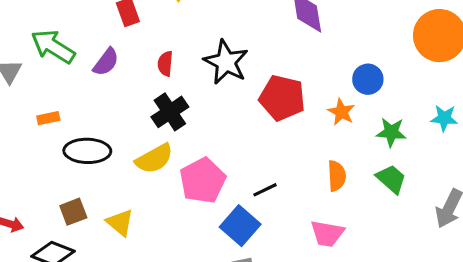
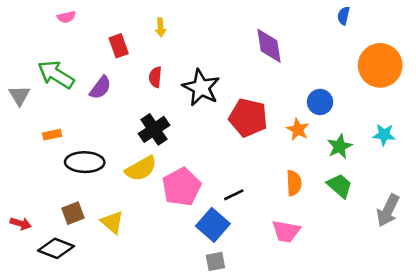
red semicircle: (165, 64) -> (155, 77), moved
green star: (391, 132) -> (340, 146), turned -30

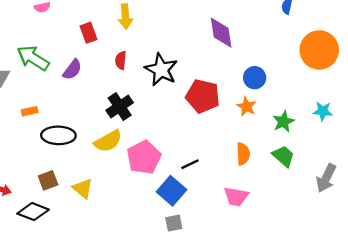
yellow arrow: (161, 27) -> (125, 17), size x1.5
blue circle: (320, 102) -> (255, 78), moved

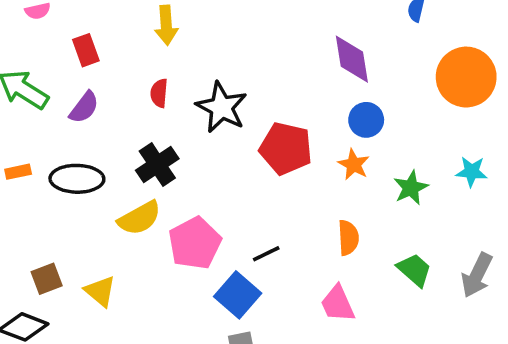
red rectangle: (88, 33) -> (86, 50), moved
purple diamond: (221, 33) -> (352, 59), moved
black ellipse: (58, 135) -> (77, 179), moved
green trapezoid: (283, 156) -> (414, 270), moved
pink trapezoid: (236, 197) -> (338, 304), turned 56

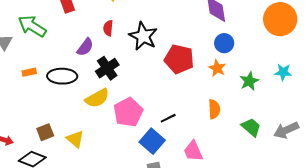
purple semicircle: (84, 107) -> (85, 47), moved
gray arrow: (477, 275) -> (286, 130), turned 40
pink trapezoid: (338, 304) -> (193, 151), moved

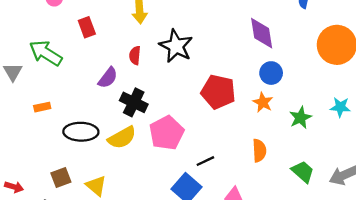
black star: (143, 36) -> (176, 46), moved
black cross: (107, 68) -> (134, 102), turned -30
black ellipse: (62, 76) -> (81, 132), moved
pink pentagon: (128, 112) -> (167, 133), moved

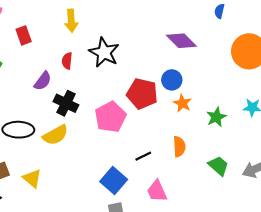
purple diamond: (262, 33) -> (181, 41), turned -36
blue circle: (271, 73) -> (172, 80), moved
pink pentagon: (167, 133) -> (110, 117), moved
black line: (205, 161) -> (143, 156), moved

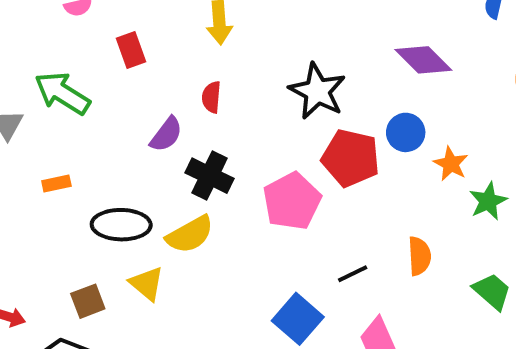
black star: (104, 52) -> (317, 91), moved
orange star: (182, 103) -> (451, 164), moved
yellow triangle: (32, 178) -> (147, 284), moved

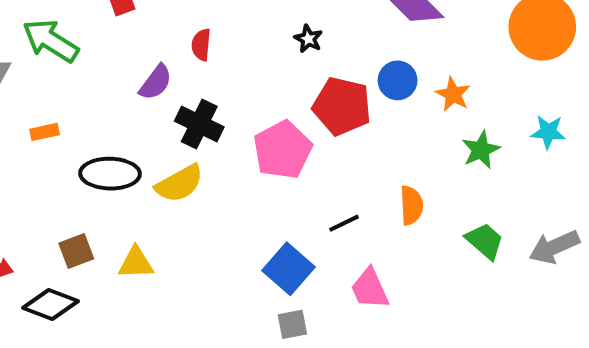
black star: (317, 91) -> (308, 39), size x0.5
orange star: (451, 164) -> (453, 94), moved
yellow triangle: (147, 284) -> (136, 263), moved, turned -42

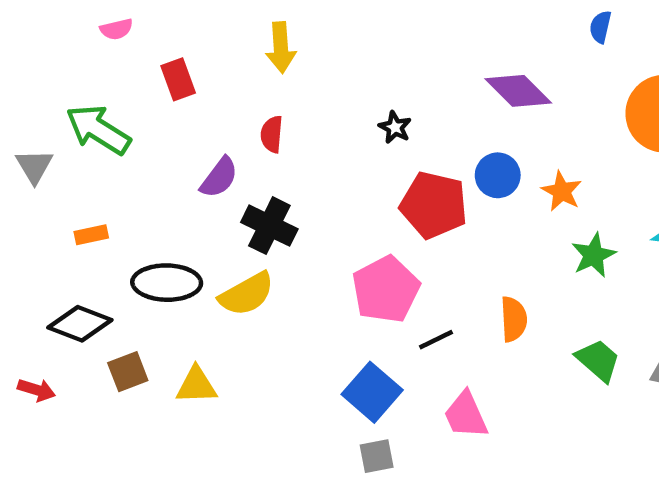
pink pentagon: (283, 150) -> (386, 289), moved
black diamond: (51, 304) -> (80, 324), moved

